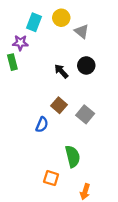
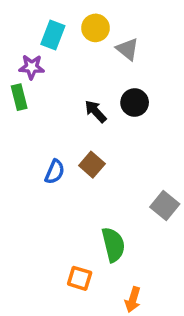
gray square: (85, 114) -> (165, 206), moved
blue semicircle: (42, 125) -> (55, 172), moved

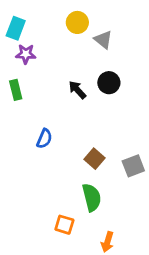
cyan rectangle: (53, 35) -> (16, 28), moved
green rectangle: (19, 97) -> (16, 90), moved
brown square: (92, 165) -> (95, 159), moved
gray square: (165, 206) -> (133, 166), turned 30

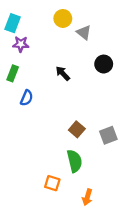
black circle: (109, 83) -> (104, 64), moved
green rectangle: (16, 90) -> (13, 73), turned 35
blue semicircle: (44, 139) -> (27, 98), moved

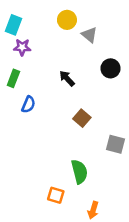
brown square: (77, 129) -> (82, 118), moved
gray square: (108, 135) -> (115, 144), turned 36

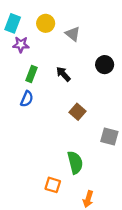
yellow circle: (67, 20) -> (46, 23), moved
gray triangle: (89, 35) -> (73, 34), moved
green rectangle: (13, 78) -> (31, 74), moved

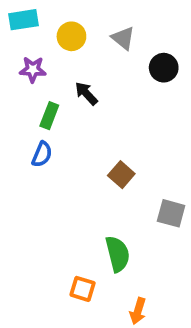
cyan rectangle: (13, 23) -> (24, 20), moved, turned 60
gray triangle: (73, 34) -> (123, 38), moved
black circle: (105, 65) -> (164, 68), moved
black arrow: (63, 74) -> (86, 93), moved

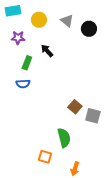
black circle: (164, 68) -> (89, 29), moved
blue semicircle: (42, 154) -> (23, 84), turned 64
brown square: (121, 175) -> (75, 107), moved

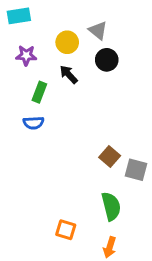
yellow circle: (39, 20) -> (67, 42), moved
black circle: (89, 29) -> (107, 60), moved
green semicircle: (64, 138) -> (111, 206), moved

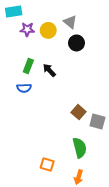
purple star: (26, 55) -> (27, 29), moved
black arrow: (69, 74) -> (49, 70), moved

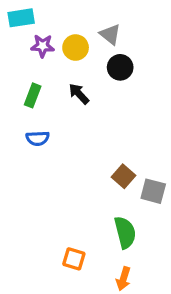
green rectangle: (28, 66) -> (33, 95), moved
black arrow: (49, 70) -> (79, 94), moved

